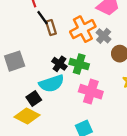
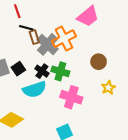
black line: (42, 18) -> (26, 28), turned -40
gray cross: (104, 36) -> (47, 44), moved, size x1.5
black square: (34, 99) -> (18, 69), moved

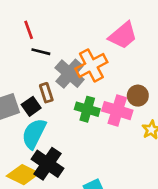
brown rectangle: (34, 37) -> (46, 93), moved
black cross: (42, 71) -> (48, 164), moved, size x1.6
cyan semicircle: (34, 89) -> (34, 134), moved, turned 135
pink cross: (71, 97) -> (117, 111), moved

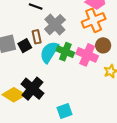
orange cross: (91, 65) -> (94, 20), moved
cyan semicircle: (34, 134) -> (49, 52), moved

